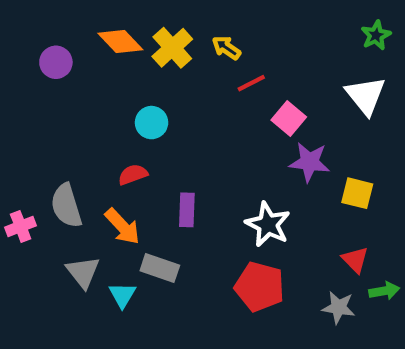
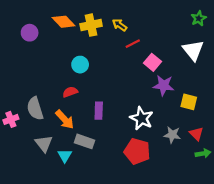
yellow cross: (172, 48) -> (91, 25), turned 30
red triangle: (355, 260) -> (196, 134), moved
gray star: (339, 307) -> (172, 135), moved

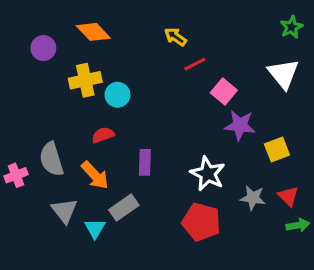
yellow cross: (91, 25) -> (85, 80), moved
yellow square: (189, 102) -> (277, 149), turned -35
gray rectangle: (84, 141) -> (124, 207), turned -54

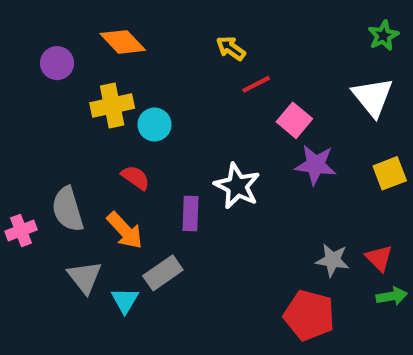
red semicircle: (103, 135) -> (135, 178), turned 55
yellow square: (277, 149) -> (390, 173), moved
white star: (208, 174) -> (237, 186), moved
red pentagon: (201, 222) -> (309, 315), moved

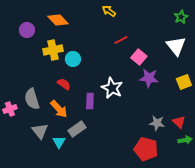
yellow arrow: (231, 48) -> (109, 11), moved

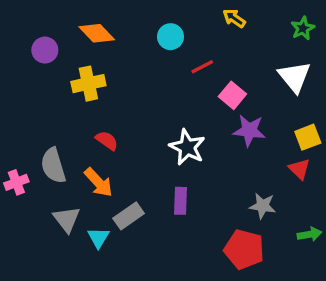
yellow arrow: (109, 11) -> (234, 18), moved
cyan circle: (73, 59) -> (170, 37), moved
purple rectangle: (90, 101) -> (181, 201), moved
red triangle: (179, 122) -> (299, 169), moved

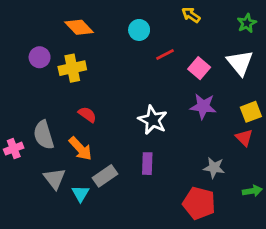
purple circle: (45, 50) -> (40, 57), moved
pink square: (232, 95) -> (199, 68), moved

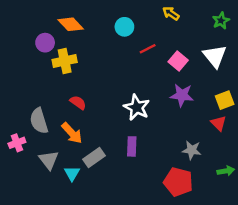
purple circle: (40, 57) -> (45, 43), moved
pink cross: (14, 149) -> (17, 143), moved

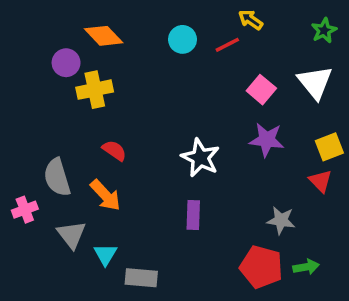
red line: (148, 49) -> (227, 45), moved
gray rectangle: (94, 157) -> (141, 278), moved, turned 40
green arrow: (226, 171) -> (306, 267), moved

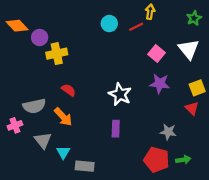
yellow arrow: (251, 20) -> (150, 12), turned 64
orange diamond: (104, 36) -> (17, 26), moved
gray semicircle: (57, 177) -> (34, 106), turned -85

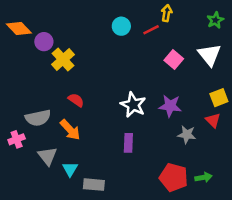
yellow cross: (57, 54) -> (63, 60), turned -30
purple star: (160, 84) -> (170, 106), moved
gray star: (168, 132) -> (187, 135), moved

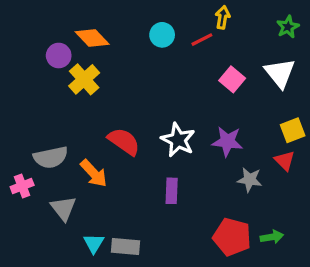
orange diamond: (19, 29) -> (92, 38), moved
red semicircle: (76, 100) -> (124, 141), moved, size x1.5
cyan triangle: (70, 169) -> (94, 243), moved

